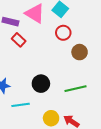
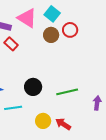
red circle: (63, 33) -> (70, 30), moved
brown circle: (80, 52) -> (51, 35), moved

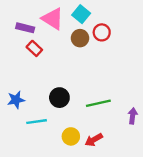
red arrow: (63, 124) -> (94, 140), turned -63

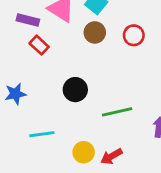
red circle: (102, 32) -> (134, 35), moved
black circle: (59, 98) -> (75, 90), moved
blue star: (16, 100) -> (15, 94), moved

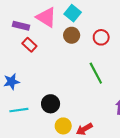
black circle: (75, 90) -> (51, 104), moved
green line: (117, 112) -> (96, 73), moved, turned 75
cyan line: (42, 134) -> (19, 110), moved

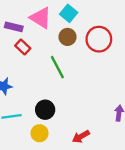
red circle: (101, 37) -> (99, 39), size x1.5
green line: (96, 73) -> (57, 67), moved
yellow circle: (63, 126) -> (40, 133), moved

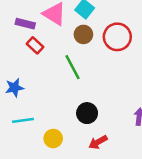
black circle: (45, 110) -> (87, 113), moved

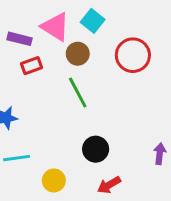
brown circle: (83, 34) -> (78, 54), moved
red rectangle: (35, 45) -> (31, 66), turned -63

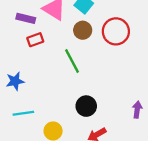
brown circle: (78, 54) -> (83, 30), moved

